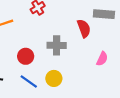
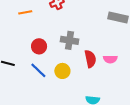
red semicircle: (84, 28) -> (90, 59), moved
pink semicircle: (102, 59) -> (110, 59), turned 56

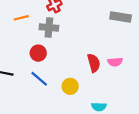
gray cross: (69, 40) -> (49, 28), moved
yellow circle: (62, 71) -> (70, 86), moved

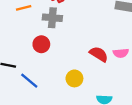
red semicircle: (94, 63) -> (99, 54), turned -42
blue line: (39, 79) -> (29, 81), moved

